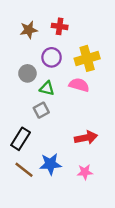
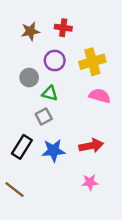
pink semicircle: (79, 85) -> (100, 96), moved
blue star: (50, 164) -> (53, 151), moved
brown line: (24, 170) -> (15, 189), moved

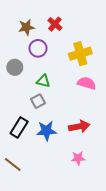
red cross: (63, 28) -> (55, 24), turned 32
purple circle: (55, 61) -> (38, 48), moved
gray circle: (29, 78) -> (15, 67), moved

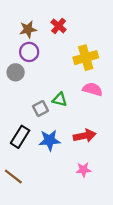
purple circle: (38, 48) -> (29, 52), moved
green triangle: (43, 81) -> (60, 99), moved

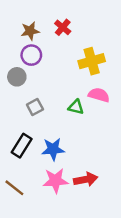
green triangle: (60, 99) -> (76, 107), moved
gray square: (40, 109) -> (35, 107), moved
red arrow: (85, 136) -> (86, 179), moved
pink star: (83, 170) -> (55, 181), moved, size x1.5

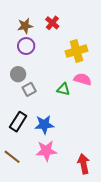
gray circle: (17, 77) -> (18, 74), moved
red arrow: (86, 179) -> (84, 164), moved, turned -90

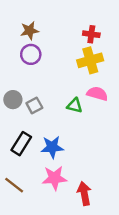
red cross: (52, 23) -> (91, 34), moved, turned -32
gray circle: (18, 74) -> (13, 100), moved
red arrow: (84, 164) -> (84, 193), moved

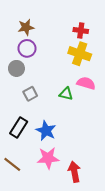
yellow cross: (90, 60) -> (80, 54), turned 35
gray circle: (13, 100) -> (16, 68), moved
blue star: (52, 147) -> (46, 131), turned 30

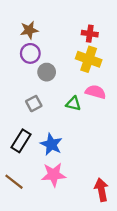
gray circle: (16, 68) -> (47, 72), moved
red arrow: (74, 172) -> (101, 190), moved

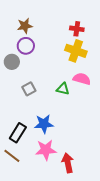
gray circle: (47, 72) -> (12, 62), moved
black rectangle: (21, 141) -> (18, 133), moved
blue star: (51, 144) -> (44, 124), turned -30
red arrow: (101, 190) -> (68, 163), moved

